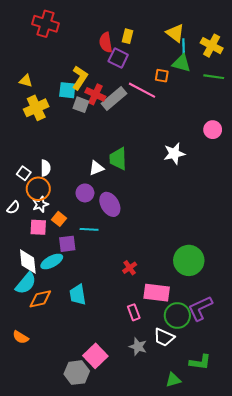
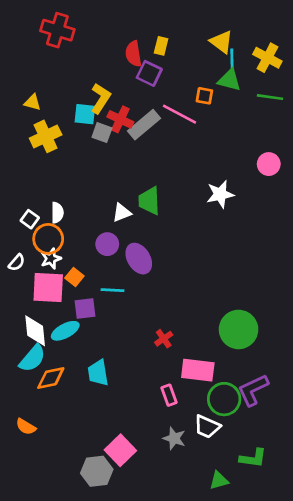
pink square: (38, 227) -> (48, 287), size x1.5

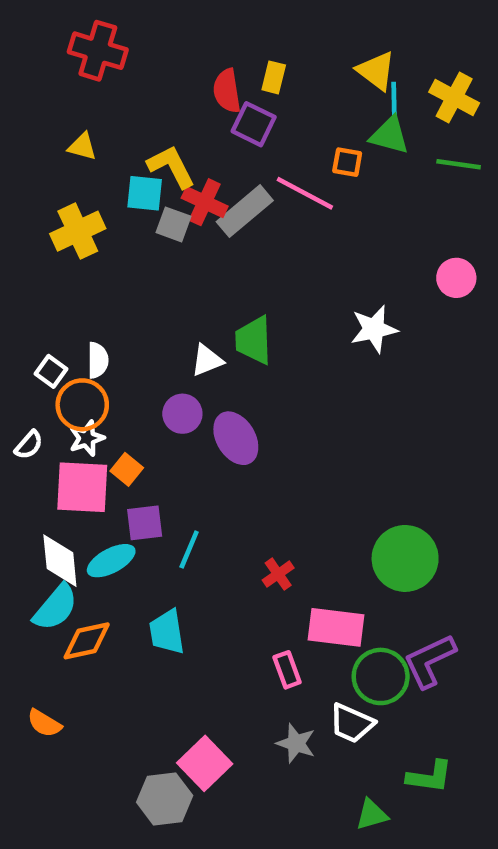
yellow L-shape: (101, 98) -> (171, 167), turned -60
yellow triangle: (32, 102) -> (82, 146), moved
cyan line: (112, 290) -> (189, 550), moved, turned -70

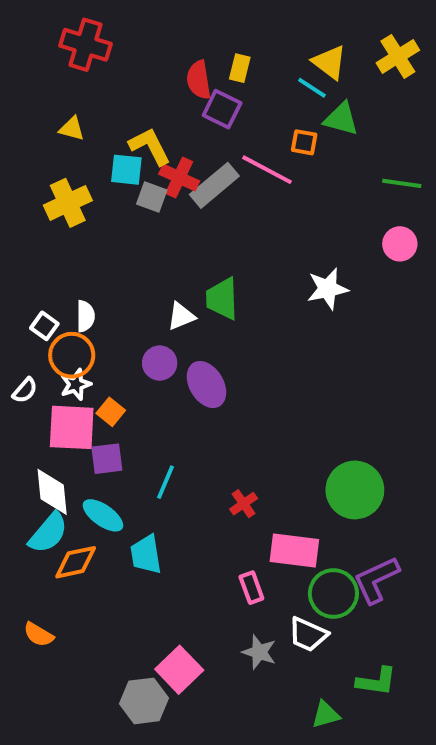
yellow cross: (454, 97) -> (398, 56), moved, turned 30
cyan line: (394, 100) -> (312, 88), moved, turned -56
green line: (459, 164) -> (402, 183), moved
purple square: (145, 523) -> (107, 459), moved
cyan ellipse: (111, 561) -> (103, 515), moved, turned 63

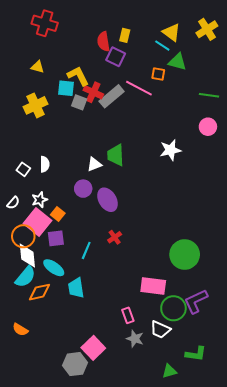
orange circle: (72, 355) -> (23, 236), moved
pink square: (72, 427) -> (38, 222), turned 36
red cross: (244, 504) -> (115, 237), moved
pink rectangle: (251, 588) -> (128, 315), moved

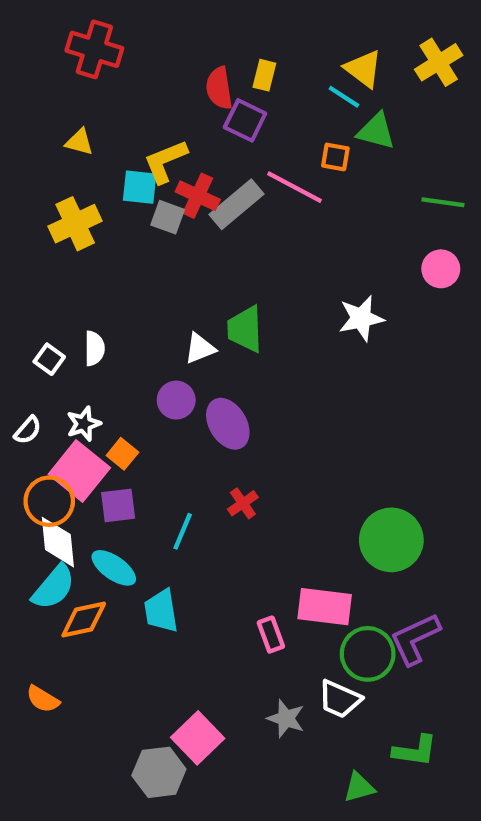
yellow L-shape: (78, 76) -> (165, 161), turned -85
pink rectangle: (128, 315) -> (271, 635), moved

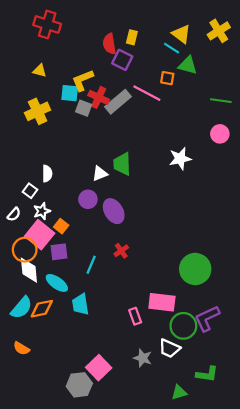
white square: (49, 359) -> (30, 191), moved
cyan semicircle: (54, 587) -> (21, 308), moved

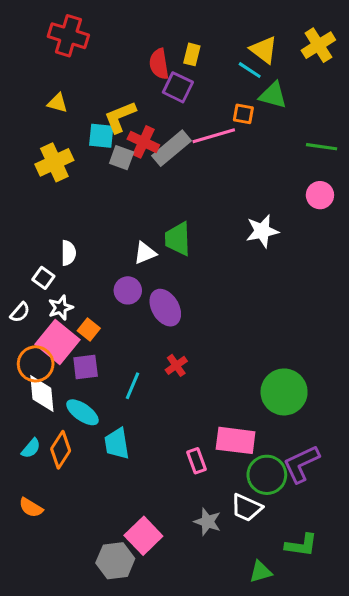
pink line: (147, 93) -> (214, 136), turned -44
cyan semicircle: (21, 308) -> (31, 448), size x0.6
orange diamond: (42, 309) -> (61, 450), turned -45

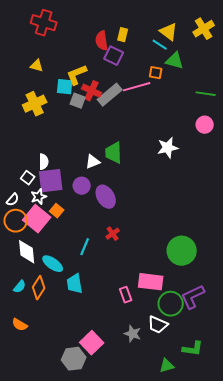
orange circle: (36, 364) -> (16, 221), moved
purple square: (86, 367) -> (51, 181), moved, size x1.5

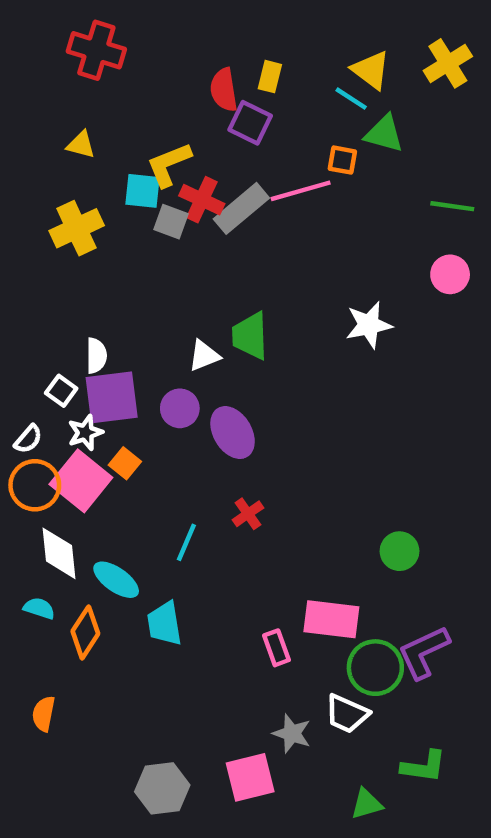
green circle: (182, 251) -> (400, 551), size x0.6
cyan semicircle: (20, 287) -> (39, 608), moved, turned -112
orange semicircle: (20, 325) -> (44, 714), turned 70
pink square: (92, 343) -> (250, 777), moved, turned 30

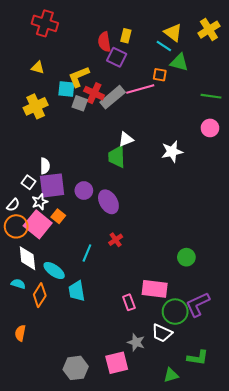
white triangle: (204, 356) -> (126, 139), moved

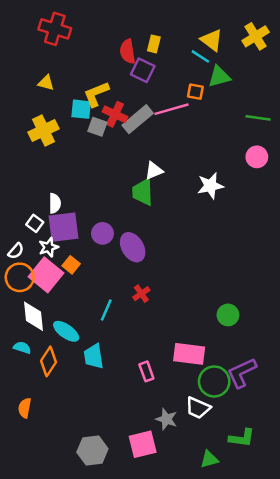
green triangle: (179, 62) -> (219, 77), turned -30
pink rectangle: (129, 302) -> (146, 371), moved

